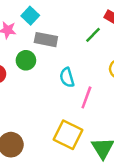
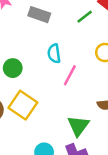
green circle: (26, 60) -> (13, 68), moved
yellow square: (68, 135) -> (23, 105), moved

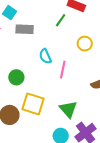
green triangle: (78, 126) -> (68, 109), moved

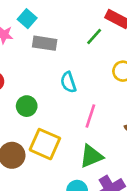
pink line: (63, 70) -> (90, 116), moved
green triangle: (68, 109) -> (91, 156), turned 42

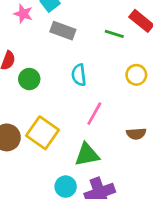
green line: (94, 36) -> (114, 34), turned 54
green circle: (27, 106) -> (29, 79), moved

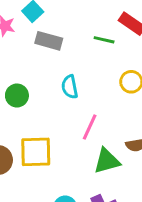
yellow square: (43, 133) -> (36, 152), turned -32
green triangle: (87, 155) -> (107, 161), moved

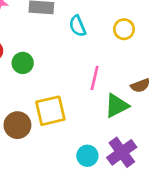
cyan semicircle: (70, 87) -> (77, 26), moved

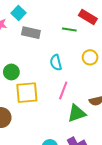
cyan semicircle: (77, 26) -> (56, 63), moved
yellow square: (50, 111) -> (27, 93), moved

